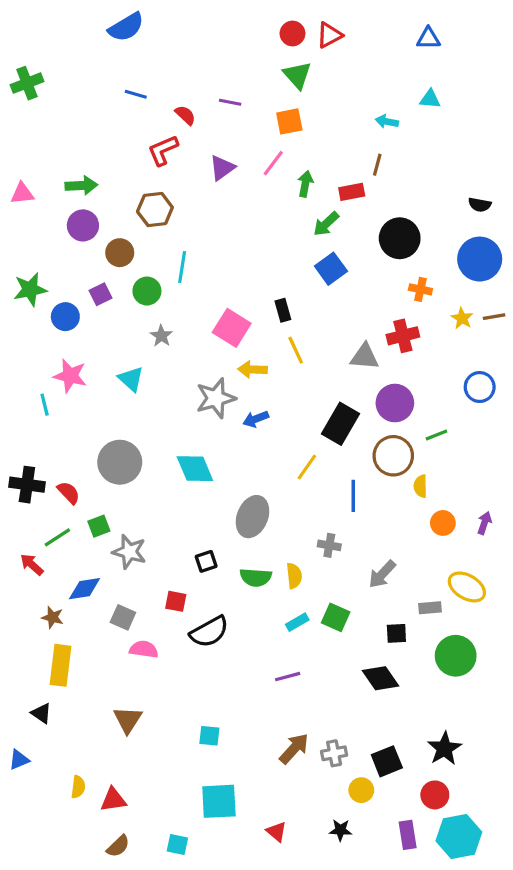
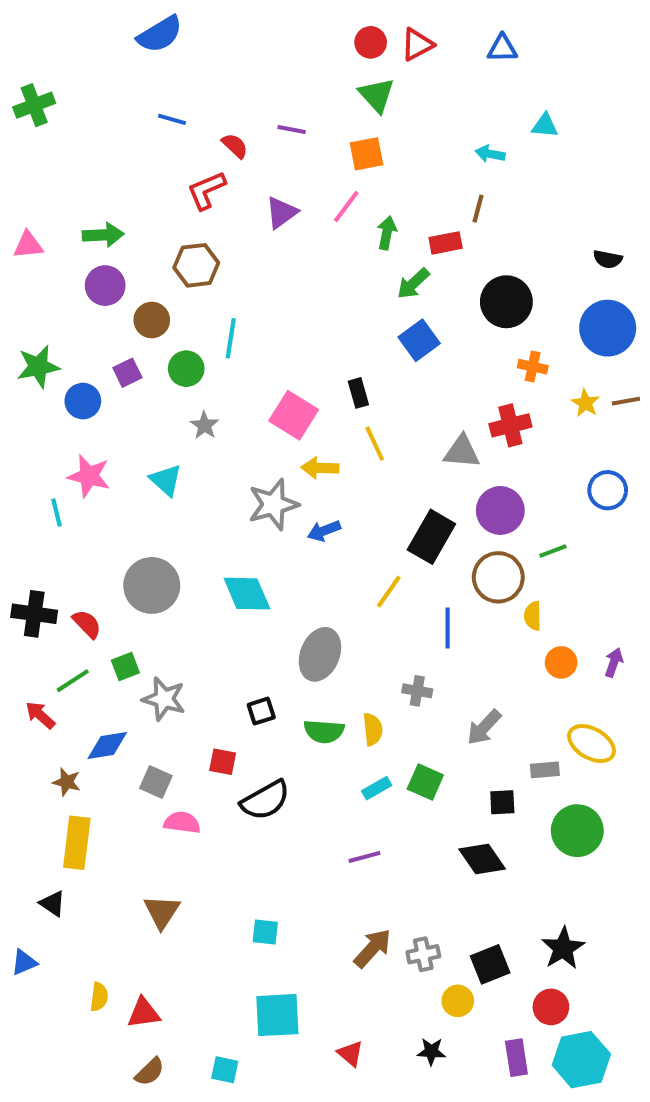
blue triangle: (428, 38) -> (502, 48), moved

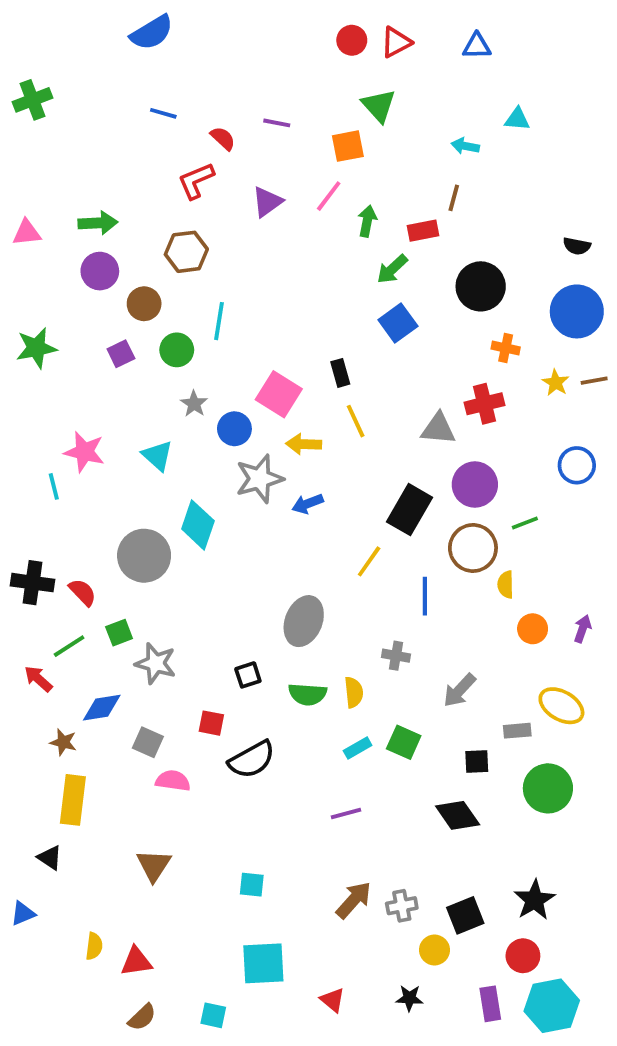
green triangle: (377, 95) -> (379, 106), moved
blue circle: (83, 401) -> (234, 429), moved
cyan diamond: (247, 594) -> (198, 525), moved, turned 42

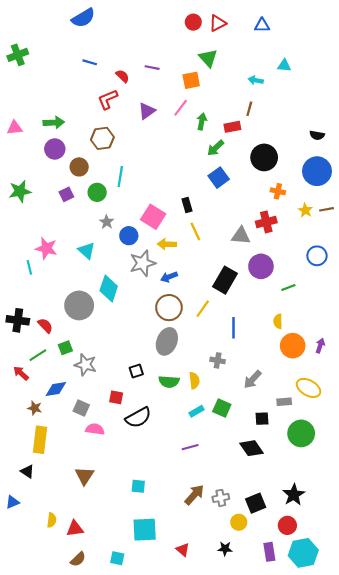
brown circle: (473, 548) -> (169, 308), moved
orange circle: (533, 629) -> (293, 346), size x1.5

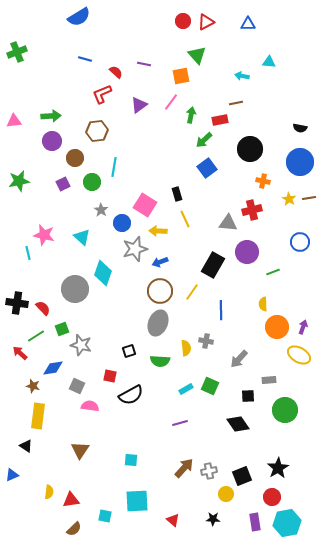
brown line: (249, 109) -> (236, 103), turned 64
yellow semicircle: (194, 381) -> (186, 348), moved
yellow ellipse: (309, 388) -> (299, 355), moved
cyan square: (117, 558) -> (105, 516), moved

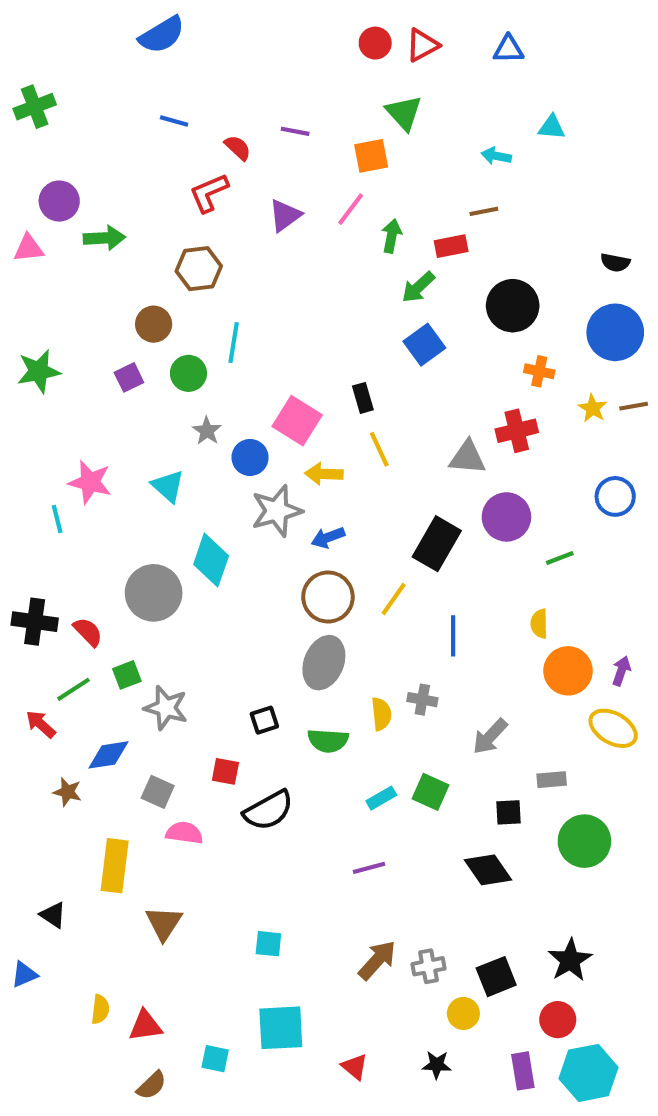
purple circle: (52, 141) -> (59, 201), moved
yellow rectangle: (38, 416) -> (115, 866), moved

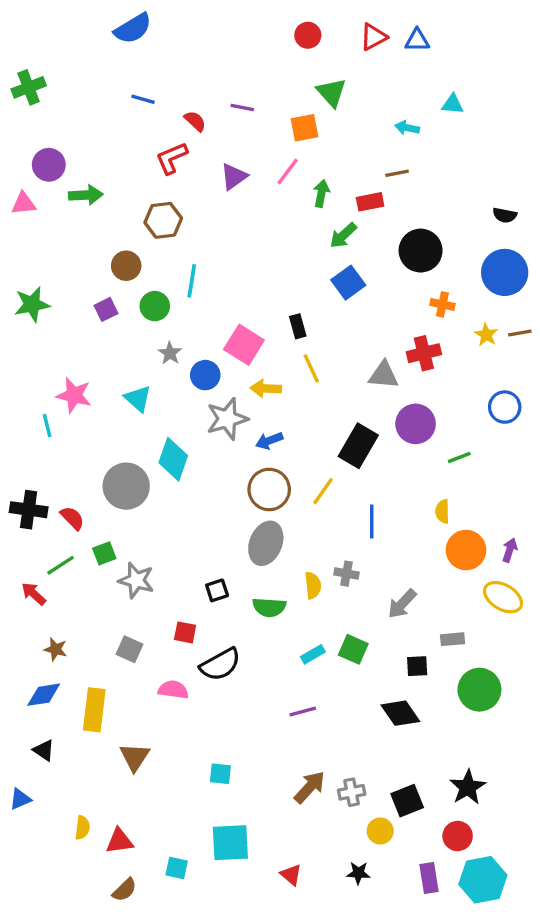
red triangle: (422, 45) -> (373, 37), moved
blue diamond: (108, 755) -> (44, 695), moved
pink semicircle: (184, 833) -> (173, 690), moved

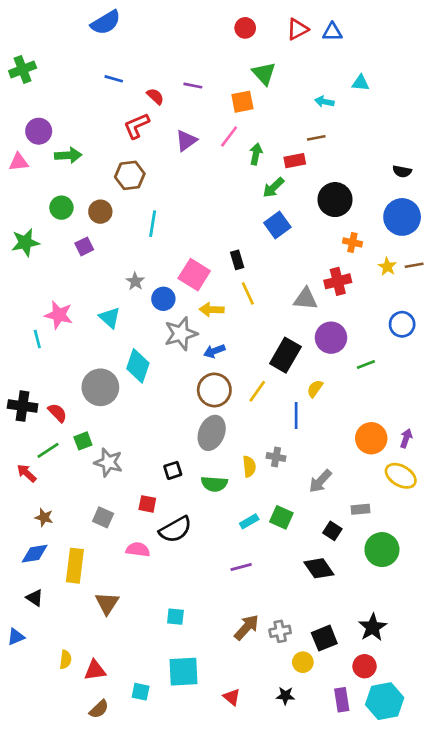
green circle: (155, 306) -> (61, 208), moved
yellow semicircle: (442, 511) -> (315, 389), moved, turned 36
black square: (417, 666) -> (332, 531), turned 36

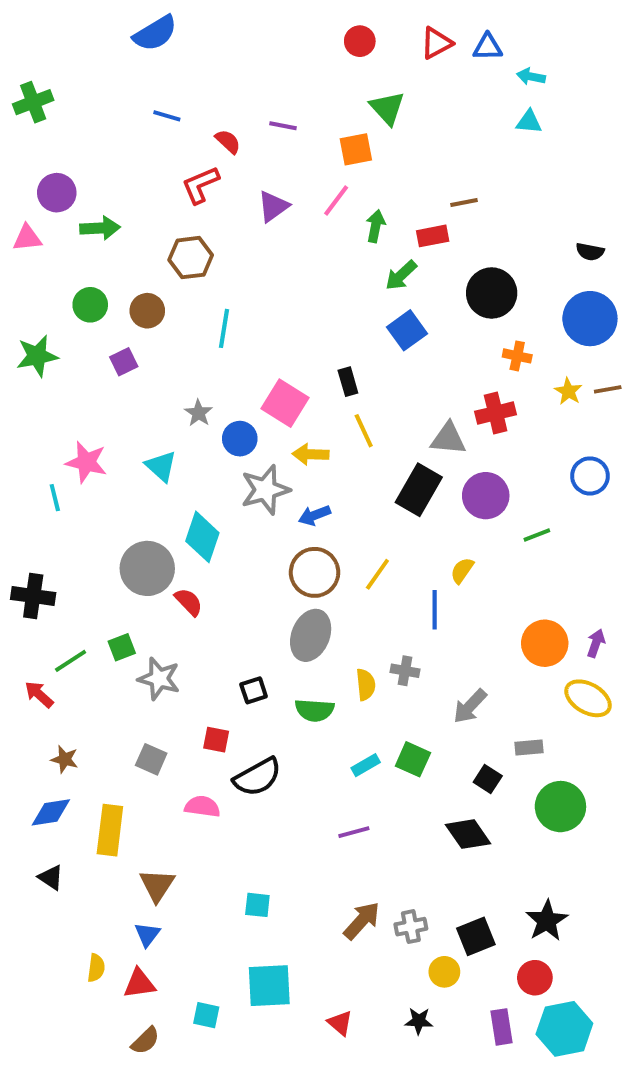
cyan arrow: (324, 102) -> (531, 77), moved
black rectangle: (285, 355) -> (419, 490), moved
red semicircle: (57, 413) -> (189, 602), moved
blue triangle: (16, 637) -> (147, 934), moved, turned -30

